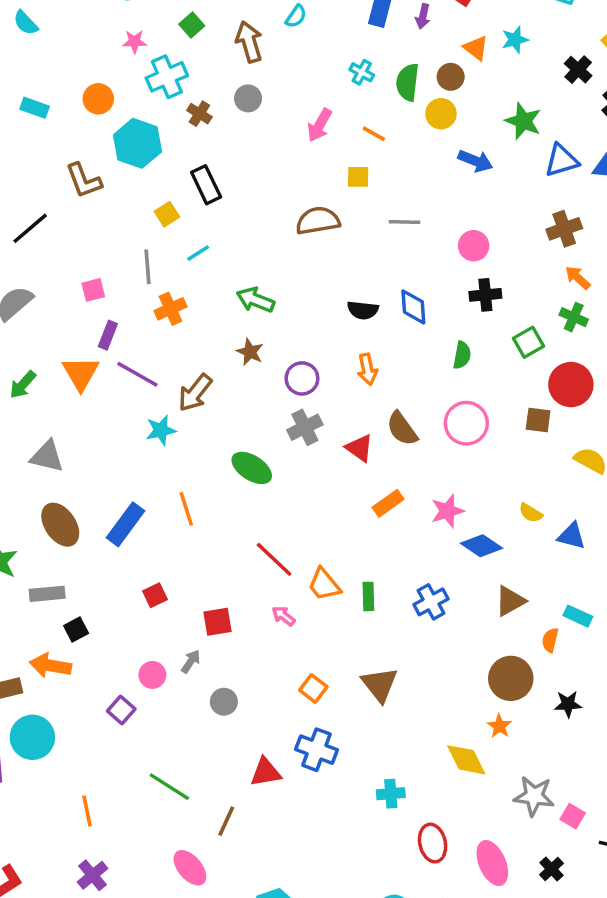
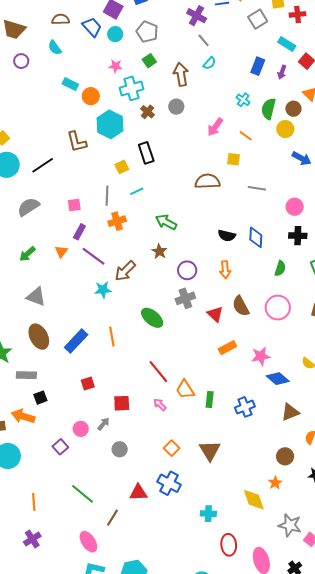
cyan rectangle: (35, 108) -> (70, 84), moved
orange triangle: (81, 373) -> (61, 252), size x0.6
brown circle: (511, 678) -> (285, 456), size x0.7

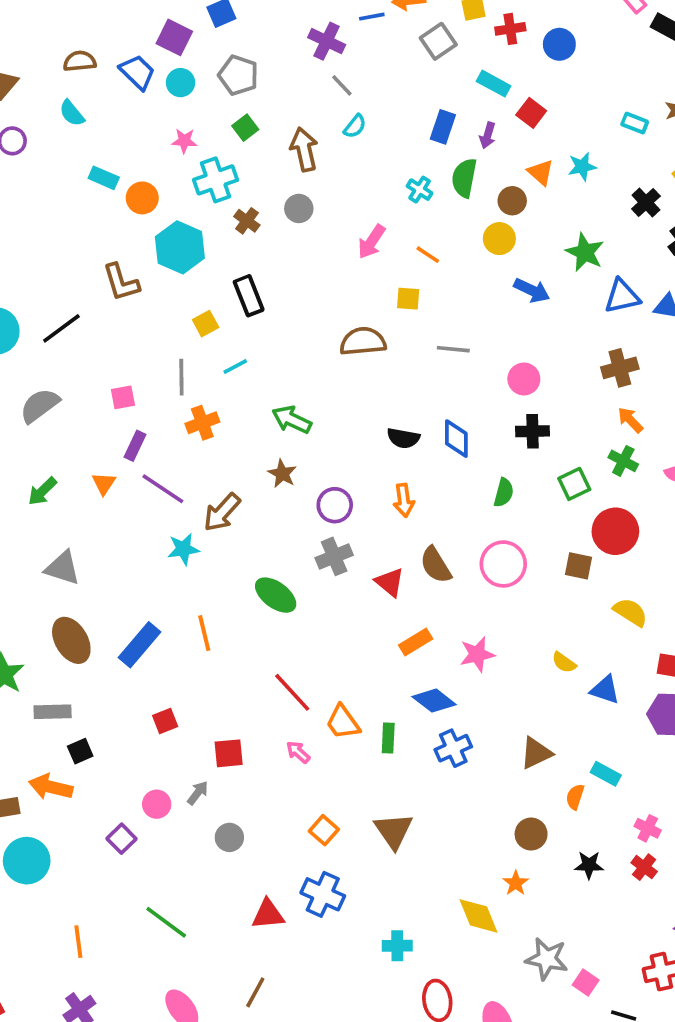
green semicircle: (268, 109) -> (464, 178), moved
blue diamond: (278, 379) -> (434, 701), moved
brown line: (112, 518) -> (255, 992), moved

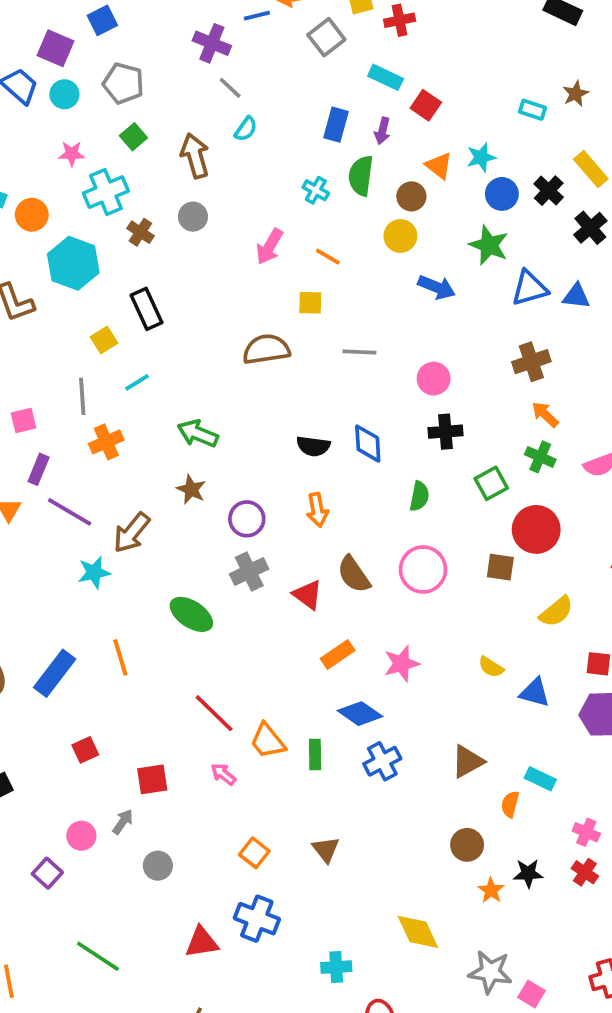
blue circle: (559, 44) -> (502, 194), moved
yellow semicircle: (631, 612) -> (556, 612), turned 111
brown triangle: (393, 831) -> (326, 849), size x0.7
orange star: (516, 883) -> (491, 890), moved

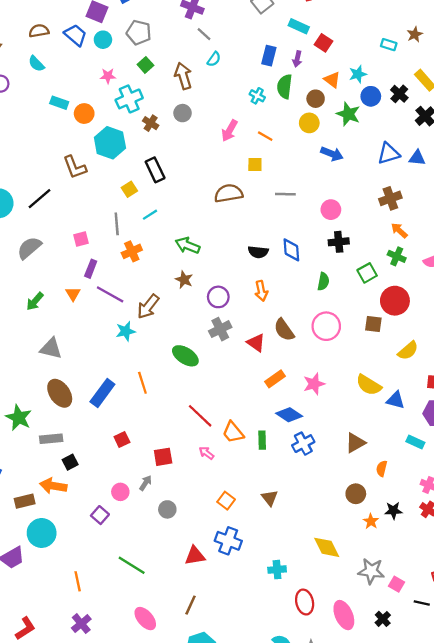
green star: (489, 245) -> (348, 114), moved
yellow semicircle: (491, 667) -> (369, 385), size x1.6
cyan rectangle: (540, 779) -> (415, 442), moved

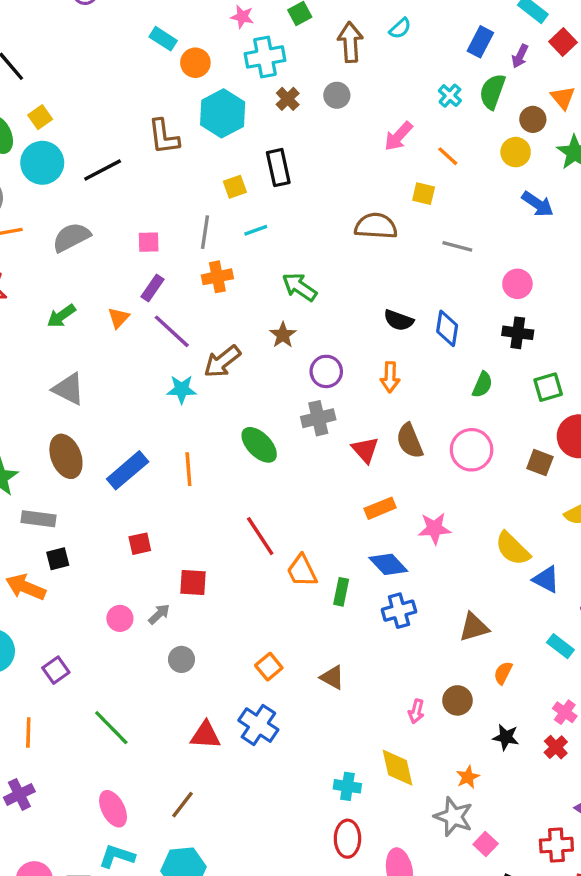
pink arrow: (206, 453) -> (416, 711), moved, turned -126
brown triangle: (270, 498) -> (332, 677), turned -36
purple square: (100, 515) -> (56, 670), moved
orange star: (371, 521) -> (468, 777), moved
cyan cross: (277, 570) -> (347, 786), moved

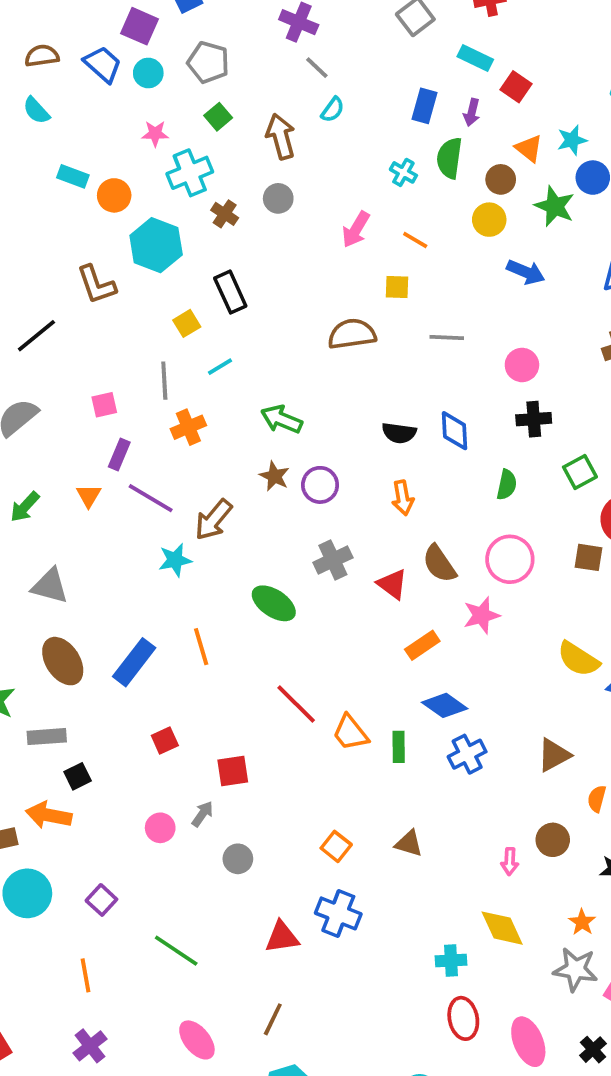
purple circle: (326, 371) -> (320, 485), moved
pink star: (435, 528) -> (481, 615), moved

